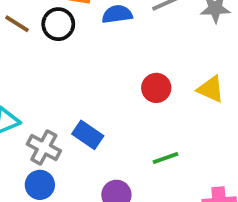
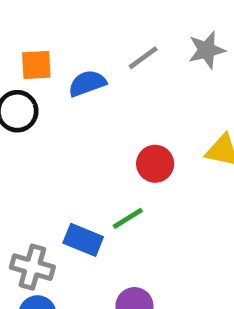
green line: (166, 158) -> (128, 218), moved

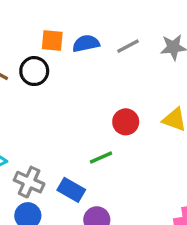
blue semicircle: (87, 83) -> (86, 43), moved
blue rectangle: (83, 240) -> (71, 190), moved

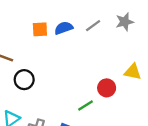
black circle: (34, 71) -> (24, 80), moved
red circle: (126, 122) -> (107, 88), moved

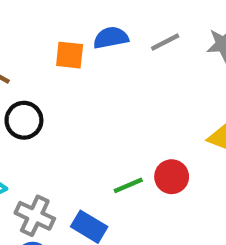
orange square: (40, 29) -> (70, 55), moved
red circle: (107, 88) -> (172, 177), moved

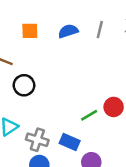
gray line: (165, 42) -> (100, 30), turned -42
orange square: (70, 55) -> (30, 31), moved

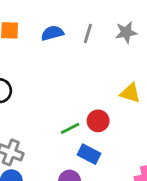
blue rectangle: (70, 142) -> (89, 154), moved

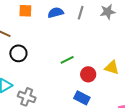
yellow triangle: (130, 93) -> (112, 68), moved
green line: (70, 128) -> (67, 60), moved

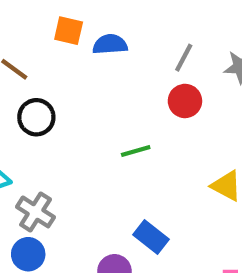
blue semicircle: (56, 13) -> (110, 44), moved
red circle: (88, 74) -> (185, 101), moved

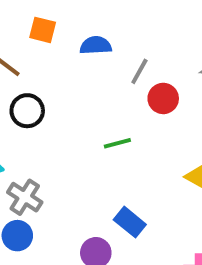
orange square: (69, 31) -> (43, 30), moved
gray line: (184, 58) -> (139, 71), moved

